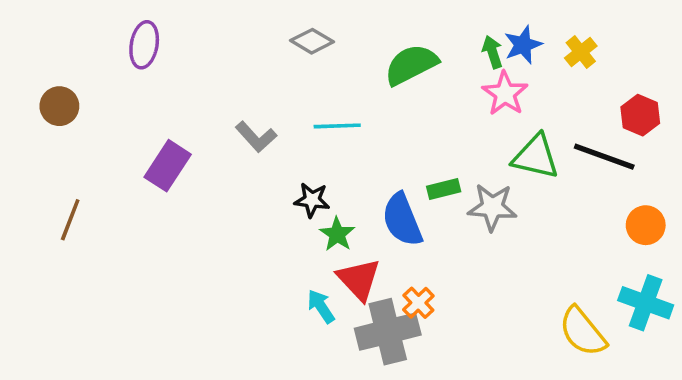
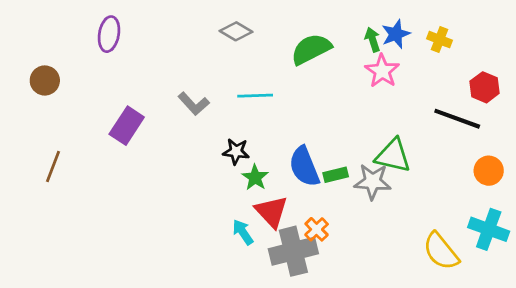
yellow cross: (581, 52) -> (439, 40), turned -30
green triangle: (536, 157) -> (393, 156), moved
green rectangle: (444, 189) -> (336, 175), moved
gray star: (492, 207) -> (373, 182), moved

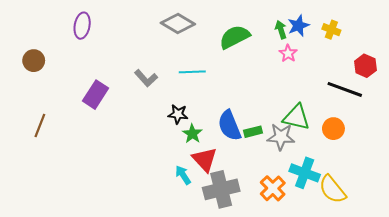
gray diamond: (236, 31) -> (178, 24), size x1.4
pink star: (382, 71) -> (288, 53), size x0.7
orange circle: (489, 171) -> (333, 129), moved
orange cross: (317, 229) -> (273, 188), moved, size x1.4
cyan cross: (489, 229) -> (305, 173), moved

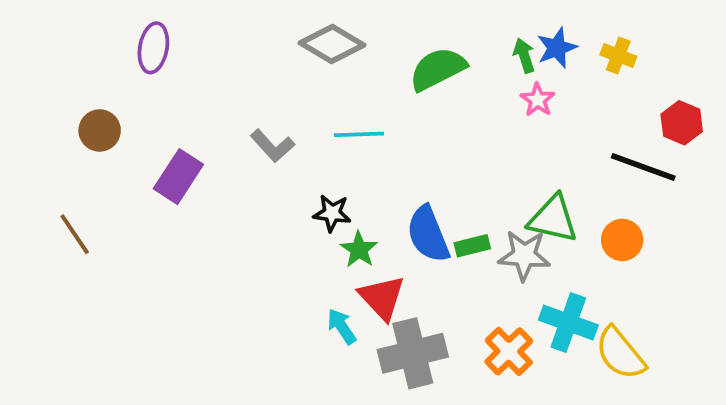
brown circle: (34, 61) -> (100, 130), moved
brown line: (40, 125) -> (75, 234), turned -55

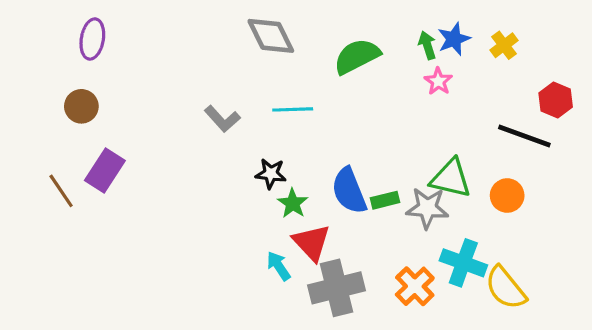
gray diamond: (332, 44) -> (271, 36), turned 33
purple ellipse: (153, 48) -> (92, 39), moved
yellow cross: (618, 56) -> (504, 45), turned 32
purple rectangle: (178, 177) -> (105, 170), moved

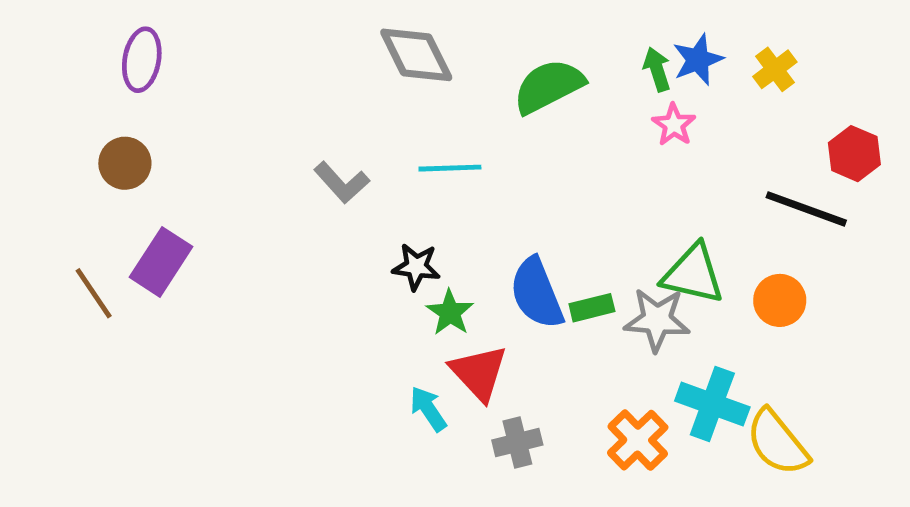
gray cross: (337, 288) -> (517, 442), size x0.6

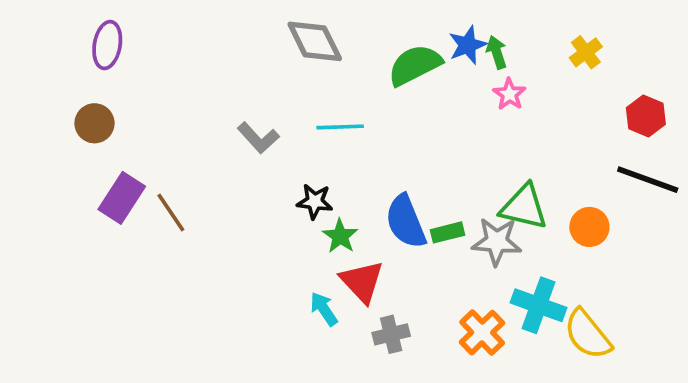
blue star: (698, 60) -> (468, 45), moved
black line: (806, 209) -> (648, 180), moved
brown line: (94, 293) -> (171, 212), moved

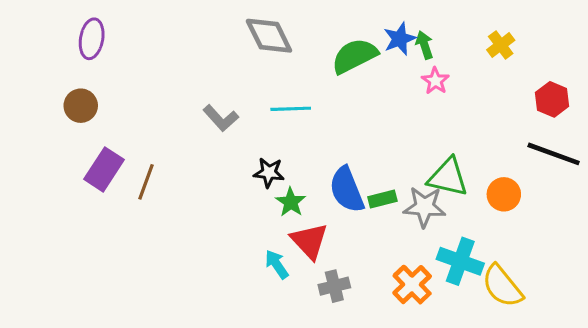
brown line: (171, 212) -> (146, 182), turned 54

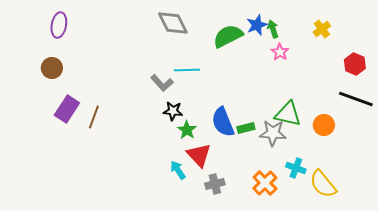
gray L-shape: (221, 118) -> (162, 83), moved
cyan cross: (460, 261) -> (296, 168), size x0.7

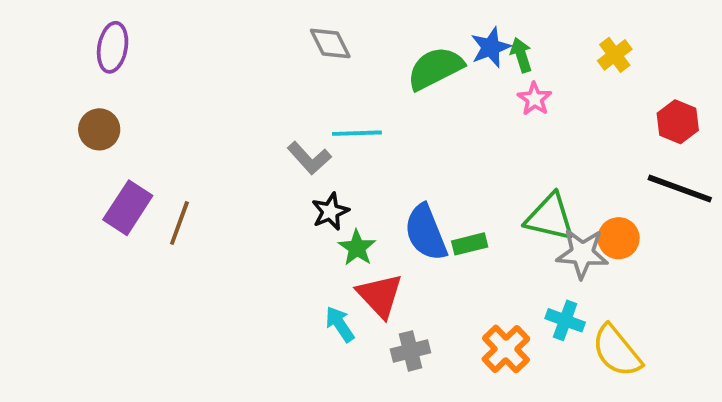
gray diamond: (173, 23) -> (330, 43), size x0.7
black star: (173, 111) -> (330, 212), turned -30
gray star: (273, 133) -> (582, 254), moved

